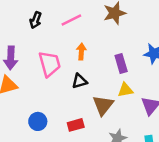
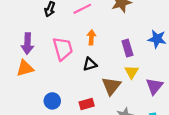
yellow triangle: (125, 90) -> (131, 72), turned -48

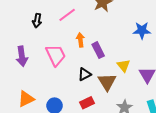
purple rectangle: (127, 48) -> (98, 50), moved
black triangle: (90, 64) -> (85, 74), moved
orange triangle: (25, 68) -> (26, 99), moved

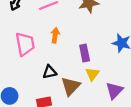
purple rectangle: (98, 50) -> (85, 53), moved

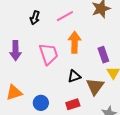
orange arrow: (55, 35) -> (75, 42), size x1.5

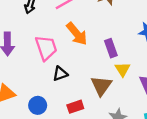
orange arrow: (75, 42) -> (77, 34), turned 140
black triangle: (74, 76) -> (60, 74), moved

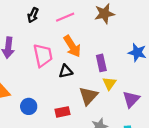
black triangle: (60, 74) -> (66, 71), moved

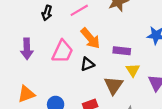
pink trapezoid: (43, 55) -> (62, 52), turned 45
purple rectangle: (101, 63) -> (122, 51), turned -63

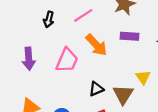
purple rectangle: (122, 51) -> (129, 36), moved
black triangle: (87, 64) -> (96, 89), moved

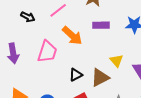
black arrow: (49, 19) -> (28, 17), turned -72
brown triangle: (123, 95) -> (100, 78), turned 36

